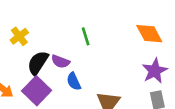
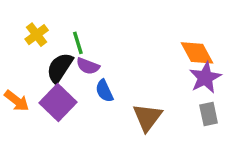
orange diamond: (149, 34) -> (197, 53), moved
green line: (86, 36) -> (78, 43), moved

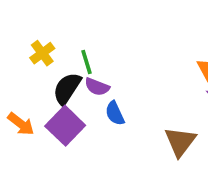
brown triangle: (147, 117) -> (180, 142), moved

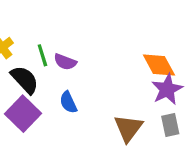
purple semicircle: (97, 87) -> (65, 62), moved
black semicircle: (67, 89) -> (25, 80), turned 104

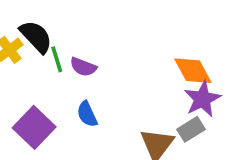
black semicircle: (25, 80) -> (36, 37), moved
gray rectangle: (170, 125) -> (191, 129), moved, turned 70

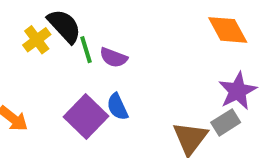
orange diamond: (193, 71) -> (228, 30), moved
purple square: (34, 127) -> (86, 117), moved

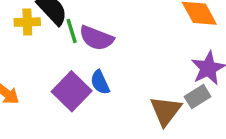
yellow cross: (37, 40) -> (27, 22), turned 35
purple semicircle: (114, 58) -> (96, 38), size x1.4

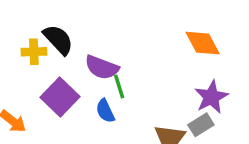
green line: (72, 31) -> (119, 87), moved
purple square: (72, 91) -> (60, 97), moved

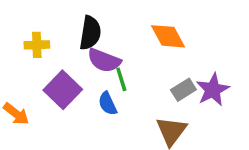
black semicircle: (58, 40) -> (90, 33), moved, turned 52
orange diamond: (203, 43) -> (168, 36), moved
gray rectangle: (201, 125) -> (183, 90), moved

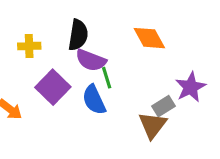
gray rectangle: (183, 90) -> (164, 106), moved
blue semicircle: (108, 104) -> (94, 100), size x1.4

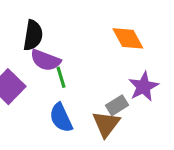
orange diamond: (149, 38) -> (128, 38), moved
blue semicircle: (94, 100) -> (61, 118), moved

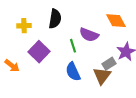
purple semicircle: (45, 60) -> (89, 35), moved

